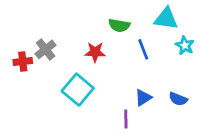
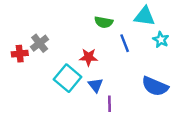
red star: (95, 52) -> (89, 57), moved
blue triangle: (143, 98) -> (96, 85), moved, turned -35
blue semicircle: (178, 99) -> (155, 86), size x1.6

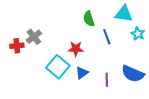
green semicircle: (104, 22) -> (89, 19), turned 63
blue triangle: (96, 85) -> (82, 73), turned 32
purple line: (110, 104) -> (107, 80), moved

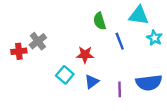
cyan square: (58, 67) -> (65, 75), size x0.7
blue semicircle: (133, 74) -> (149, 83), turned -30

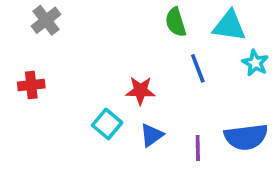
green semicircle: (100, 21) -> (176, 22), moved
gray cross: (38, 41) -> (46, 20), moved

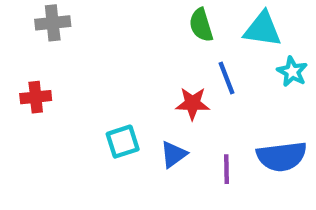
gray cross: (46, 20) -> (53, 23), turned 32
red star: (140, 91) -> (193, 103), moved
cyan square: (107, 124) -> (123, 142), turned 32

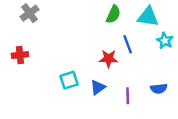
gray cross: (53, 23) -> (30, 13), turned -30
green semicircle: (201, 25) -> (113, 14), turned -138
blue semicircle: (282, 156) -> (159, 89), size x0.6

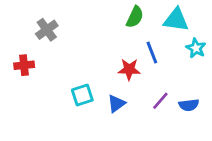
gray cross: (30, 13) -> (47, 30), moved
purple line: (128, 96) -> (160, 101), moved, turned 42

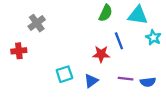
purple line: (160, 101) -> (126, 79), turned 56

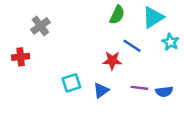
cyan triangle: (138, 15) -> (153, 17), turned -40
blue line: (119, 41) -> (132, 46), turned -36

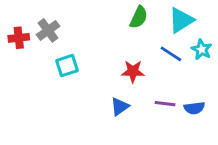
blue line: (132, 46) -> (171, 54), moved
red cross: (21, 57) -> (19, 38), moved
cyan square: (71, 83) -> (67, 66), moved

